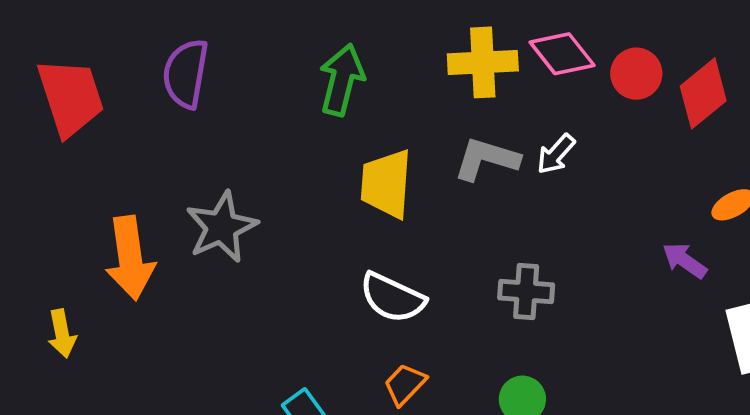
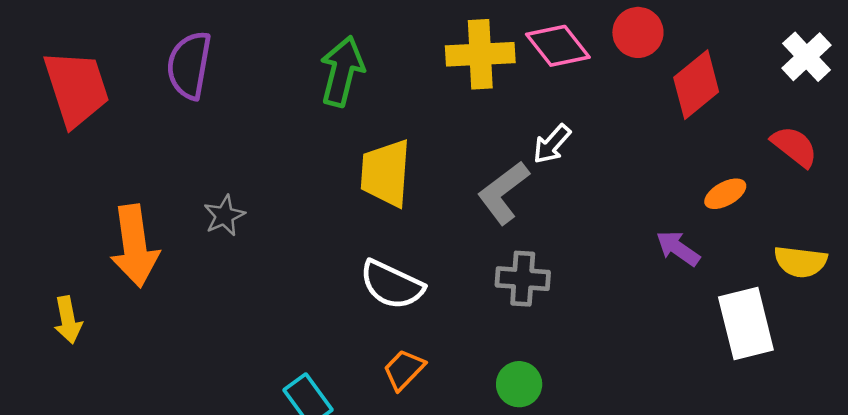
red circle: (636, 74) -> (638, 32), moved
gray L-shape: (487, 159) -> (503, 193), moved, turned -54
gray star: (222, 227) -> (224, 216), size x0.6

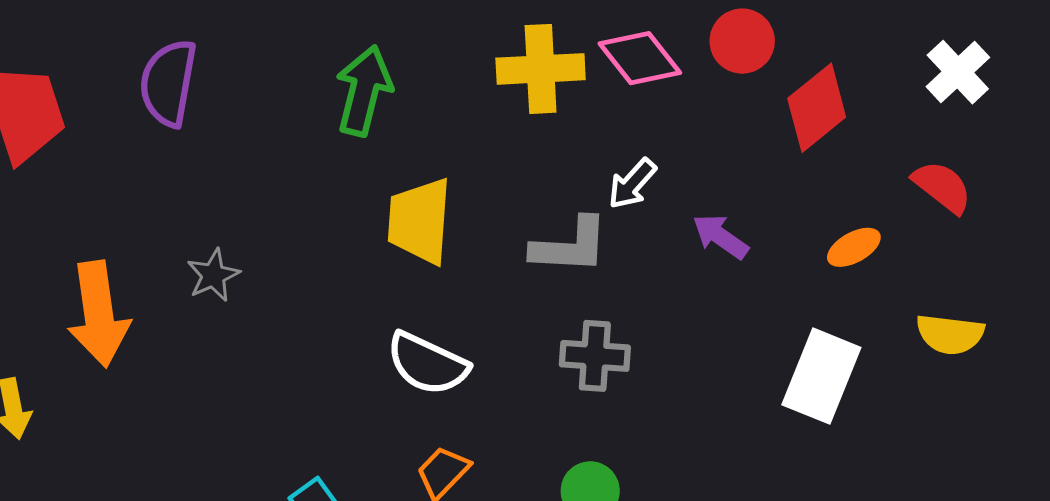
gray L-shape: (503, 193) -> (570, 246), turned -140
purple arrow: (678, 248) -> (720, 236), moved
white rectangle: (746, 324) -> (821, 376), moved, turned 36

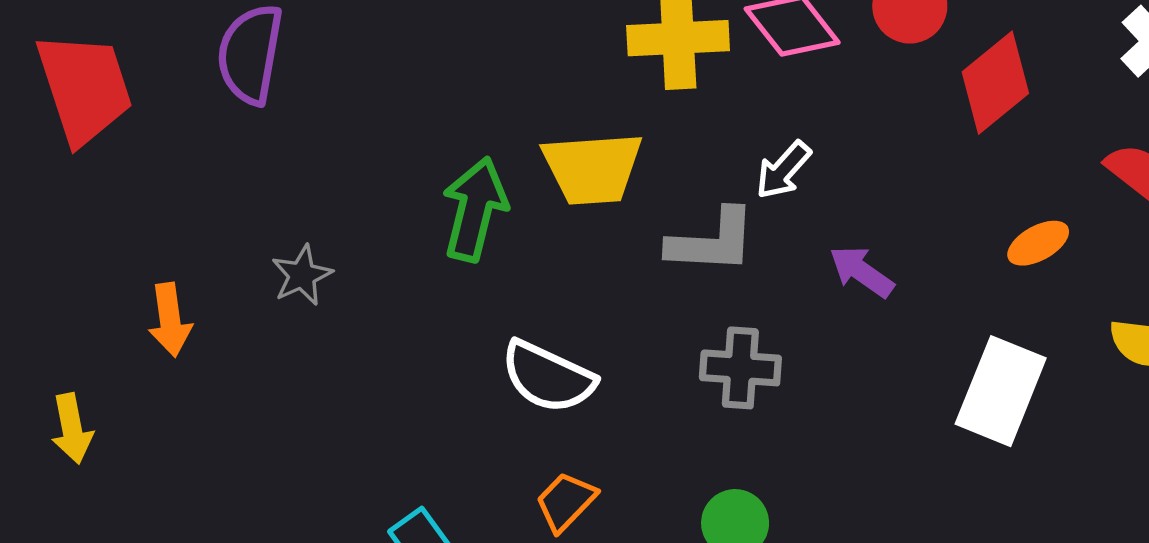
green arrow: (364, 91) -> (475, 209), moved
yellow trapezoid: (420, 221) -> (592, 168), moved, turned -98
purple arrow: (720, 236) -> (862, 272), moved
orange arrow: (99, 314) -> (170, 320), size x0.6

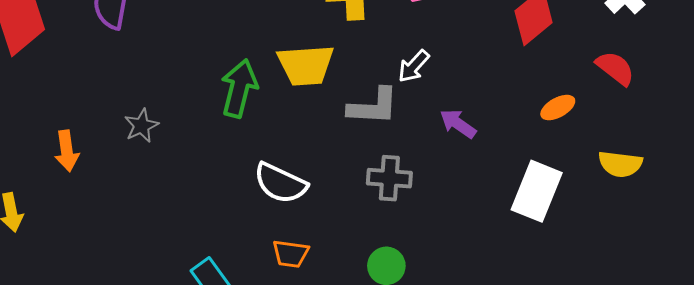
orange trapezoid: (566, 502) -> (291, 254), turned -126

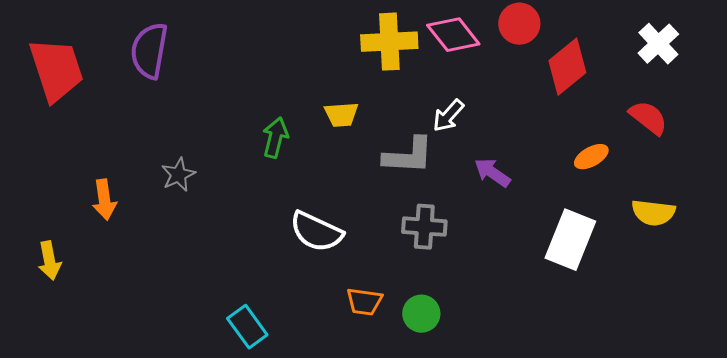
yellow trapezoid: (306, 65) -> (341, 115), size x0.6
green arrow: (239, 88) -> (275, 138), size x0.7
orange trapezoid: (291, 254) -> (364, 302), moved

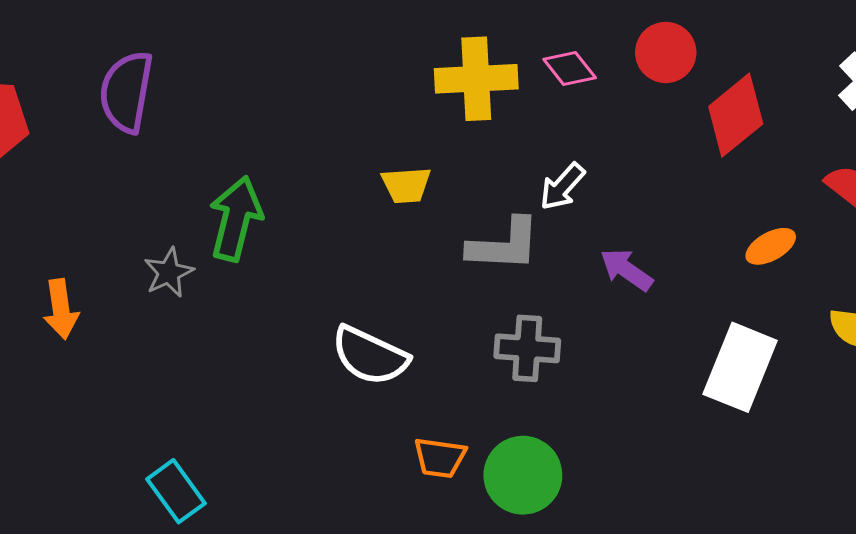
pink diamond: (453, 35) -> (570, 69), size x0.7
green arrow: (275, 138) -> (236, 219), moved, size x1.4
green circle: (421, 314) -> (523, 475), size x1.4
cyan rectangle: (247, 327) -> (176, 491), moved

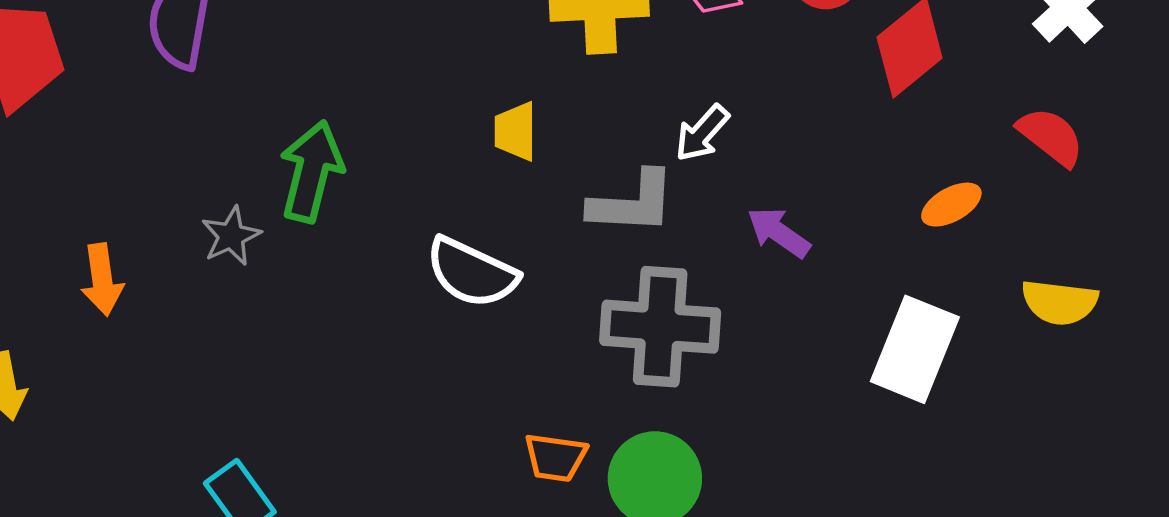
yellow trapezoid: (406, 185) -> (515, 131), turned 94
gray cross: (527, 348) -> (660, 327), size x1.5
white semicircle: (370, 356) -> (472, 273), moved

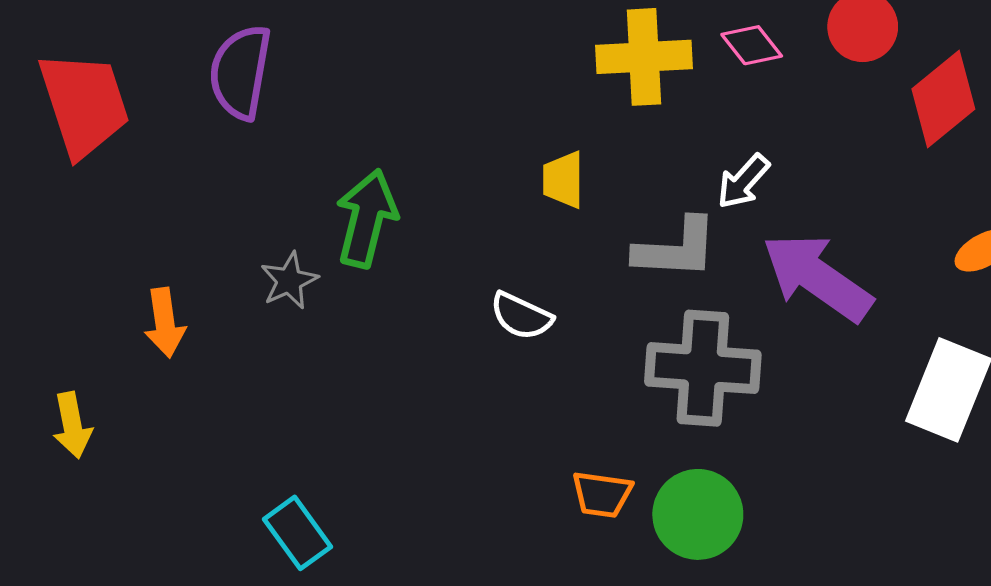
purple arrow: (779, 232) -> (817, 277), size x1.8
white semicircle: (472, 273) -> (521, 316), size x0.7

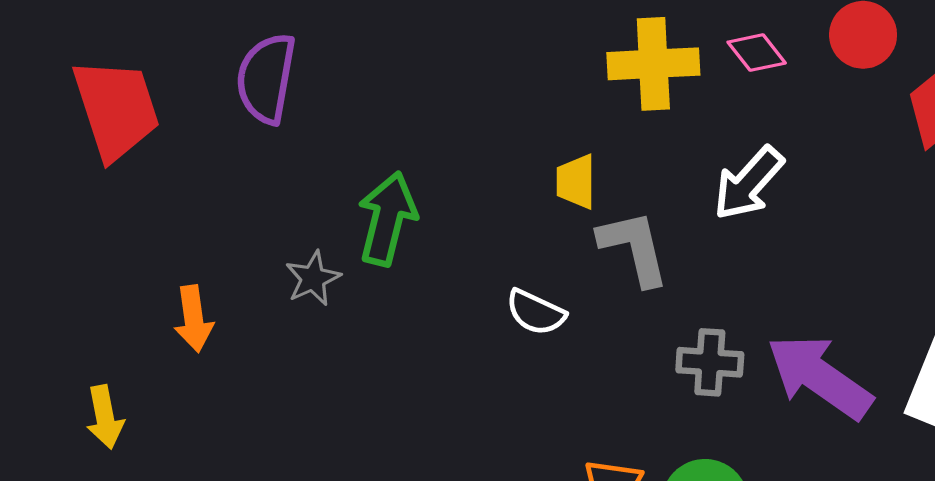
white arrow: (743, 181) -> (749, 183), size x1.4
gray L-shape: (676, 249) -> (634, 248), moved, turned -106
purple arrow: (817, 277) -> (820, 377), moved
gray cross: (703, 368) -> (710, 362), size x0.6

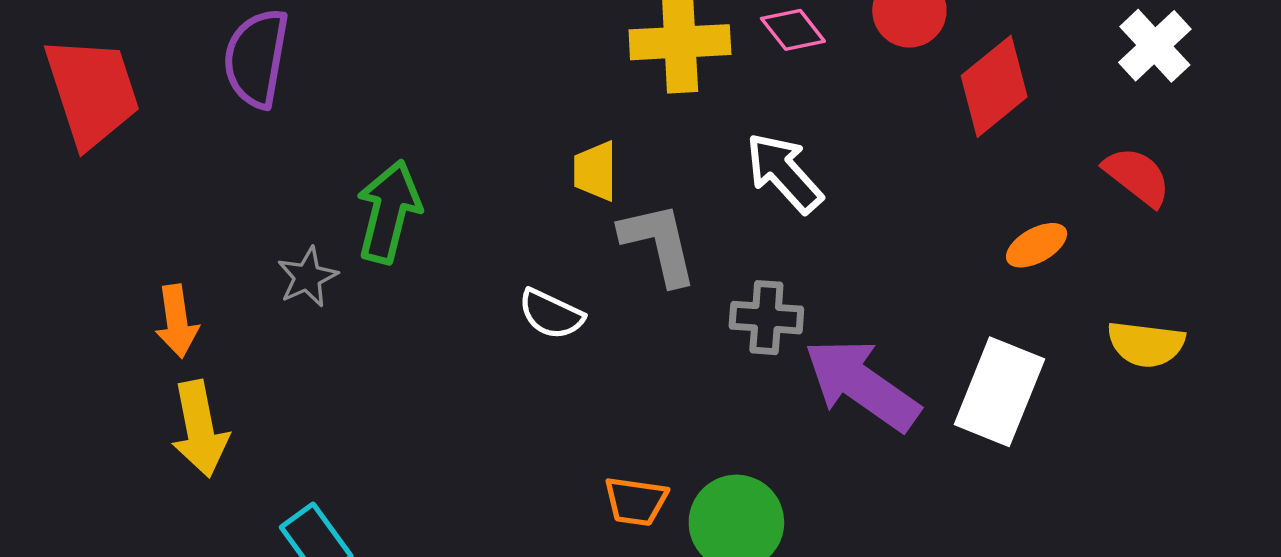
white arrow: (749, 183) -> (784, 173), turned 96
gray cross: (710, 362) -> (766, 318), moved
yellow arrow: (105, 417) -> (200, 429), moved, size x1.4

